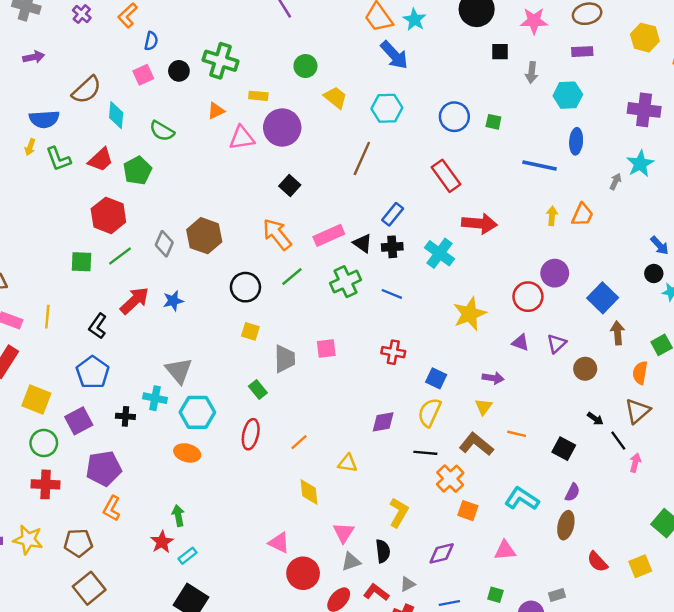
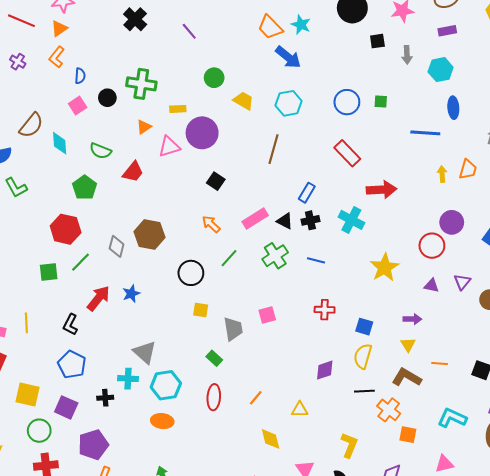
red trapezoid: (101, 160) -> (133, 172), moved
orange arrow: (277, 234) -> (211, 224), size x0.7
purple square: (79, 421) -> (66, 407), turned -30

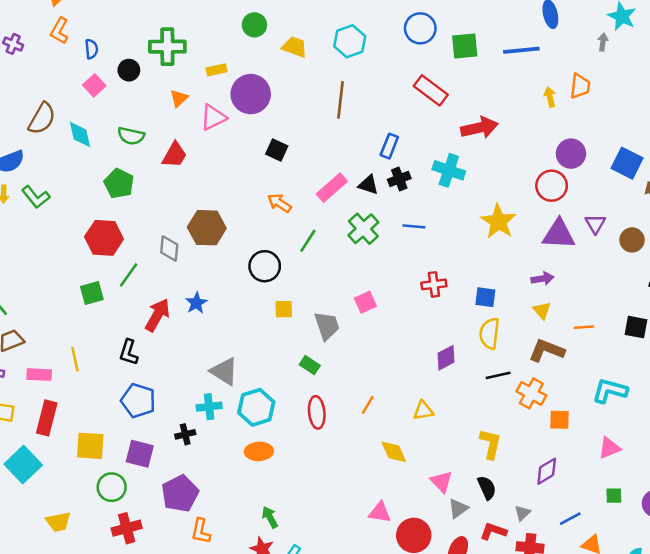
green square: (381, 102) -> (465, 46), moved, size x1.6
purple triangle: (431, 286) -> (559, 234), size x1.8

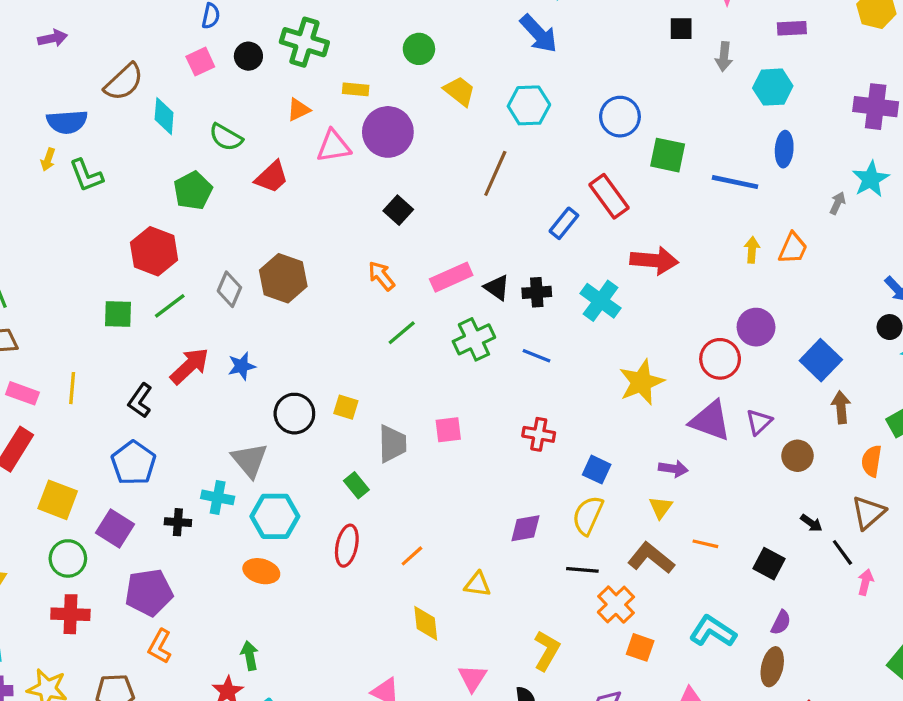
blue rectangle: (389, 146) -> (564, 223), moved
black circle: (265, 266) -> (294, 414), moved

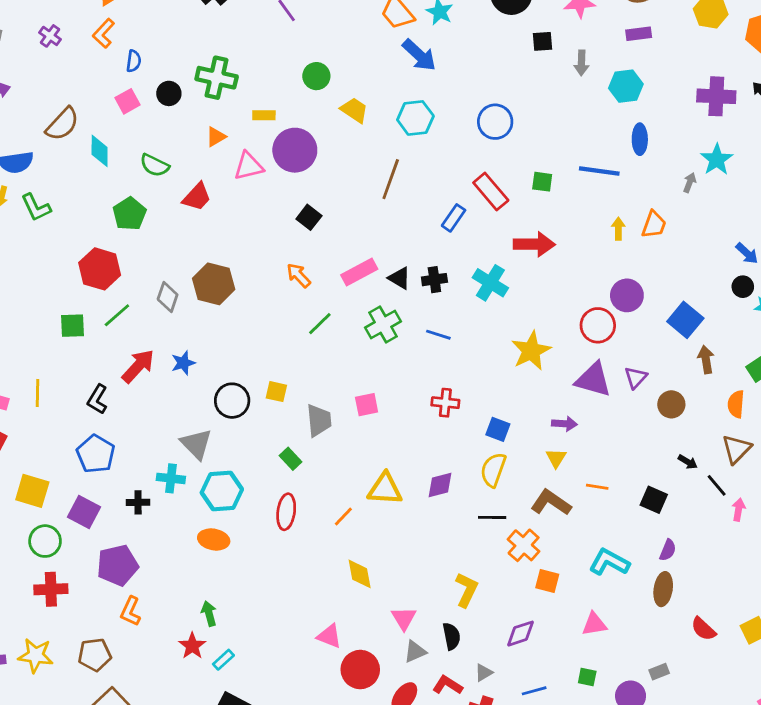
green square: (668, 155) -> (542, 182), moved, size x0.7
yellow triangle: (477, 584) -> (385, 489), moved, size x1.5

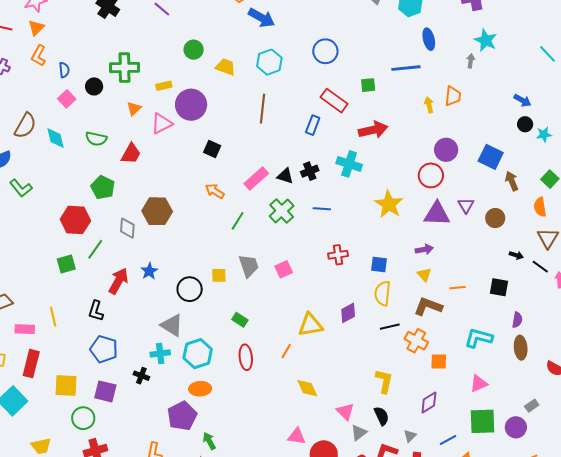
green pentagon: (129, 214) -> (103, 187), moved
gray trapezoid: (319, 420) -> (249, 266), moved
black cross: (138, 502) -> (141, 376), turned 35
purple pentagon: (117, 565) -> (182, 416), moved
green square: (587, 677) -> (483, 421), size x2.0

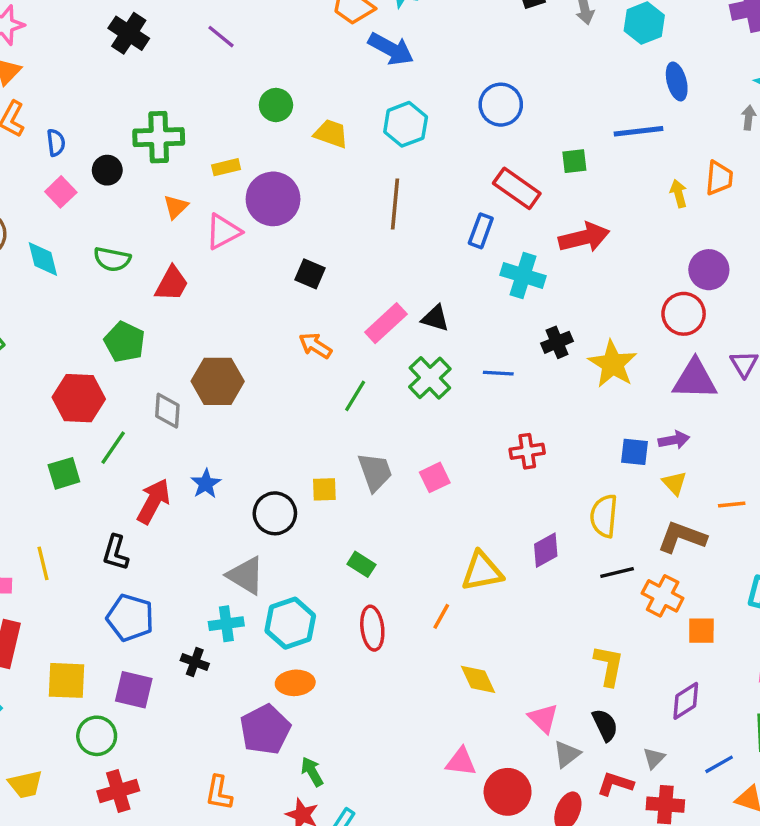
cyan cross: (349, 164) -> (523, 275), moved
black cross: (310, 171) -> (557, 342), moved
blue square: (379, 265) -> (635, 452), moved

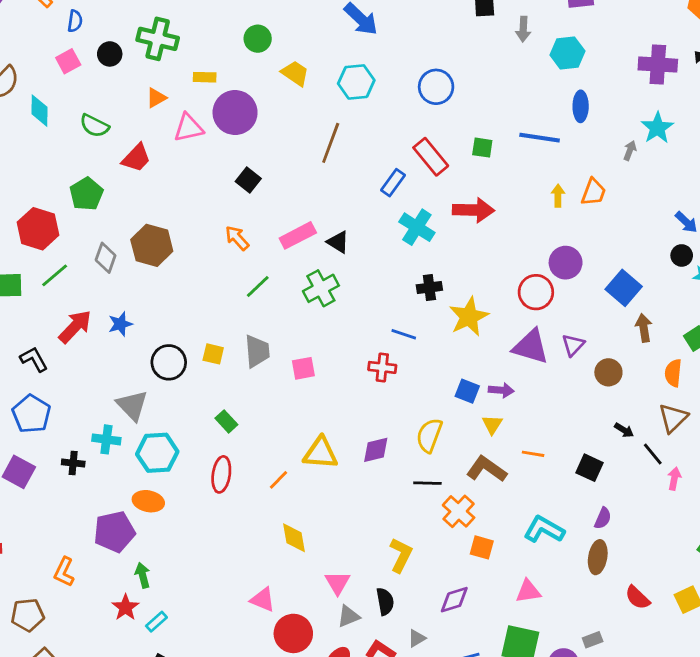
blue line: (498, 373) -> (404, 334), moved
black L-shape: (116, 553) -> (34, 359), turned 120
black cross: (195, 662) -> (73, 463), turned -30

